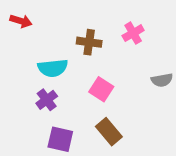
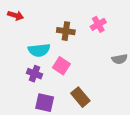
pink square: (101, 89) -> (61, 66), moved
purple cross: (47, 100) -> (35, 74), turned -32

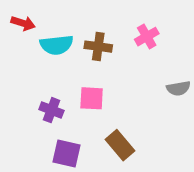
cyan semicircle: (39, 50) -> (56, 45), moved
pink square: (61, 66) -> (92, 98), turned -30

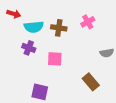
purple cross: (51, 110) -> (29, 48), moved
brown rectangle: (120, 145) -> (91, 82), moved

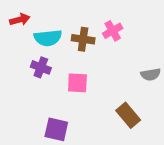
red arrow: (14, 14) -> (20, 20), turned -32
pink cross: (88, 22) -> (113, 31), moved

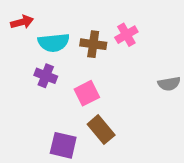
pink square: (77, 83) -> (87, 93), turned -30
brown rectangle: (128, 115) -> (101, 130), moved

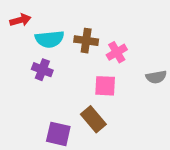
pink cross: (126, 35) -> (117, 52), moved
pink square: (87, 93) -> (105, 86), moved, turned 30

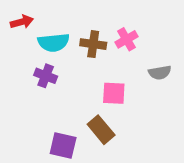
pink cross: (117, 52) -> (126, 39), moved
gray semicircle: (156, 77) -> (160, 73), moved

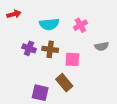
cyan semicircle: (54, 42) -> (49, 24), moved
brown cross: (93, 44) -> (50, 49), moved

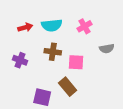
red arrow: (14, 14) -> (25, 27), moved
purple cross: (29, 48) -> (20, 60), moved

